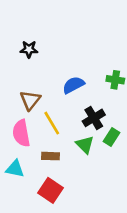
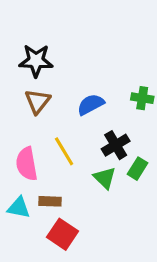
black star: (29, 49) -> (36, 61), size x1.5
brown triangle: (30, 100) -> (38, 101), moved
brown rectangle: (51, 156) -> (50, 201), moved

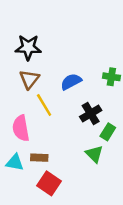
yellow line: (64, 151) -> (44, 105), moved
green triangle: (105, 178) -> (94, 154), moved

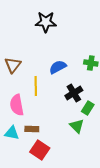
black star: (28, 47) -> (46, 22), moved
brown triangle: (29, 79) -> (13, 65), moved
yellow line: (44, 105) -> (36, 86), turned 30

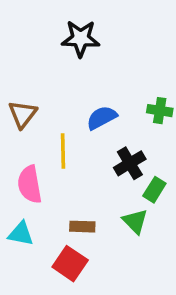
brown rectangle: (32, 129) -> (82, 227), moved

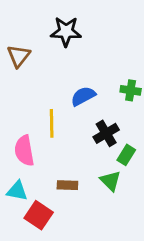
brown triangle: (23, 114) -> (19, 56), moved
red square: (70, 264) -> (39, 215), moved

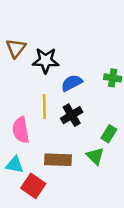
black star: (66, 31) -> (46, 61), moved
black cross: (106, 133) -> (72, 115), moved
brown rectangle: (67, 185) -> (58, 160), size x1.5

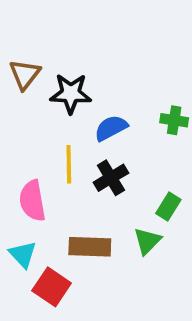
green triangle: (95, 156) -> (147, 241), turned 30
cyan triangle: (15, 165) -> (23, 254), turned 36

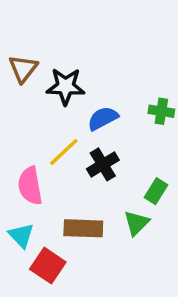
yellow line: (69, 164) -> (64, 152), turned 48

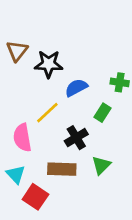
black cross: (103, 164) -> (76, 138), moved
green rectangle: (156, 191) -> (103, 113), moved

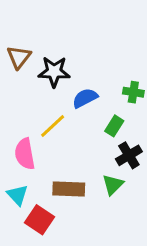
black cross: (76, 138) -> (129, 155), moved

